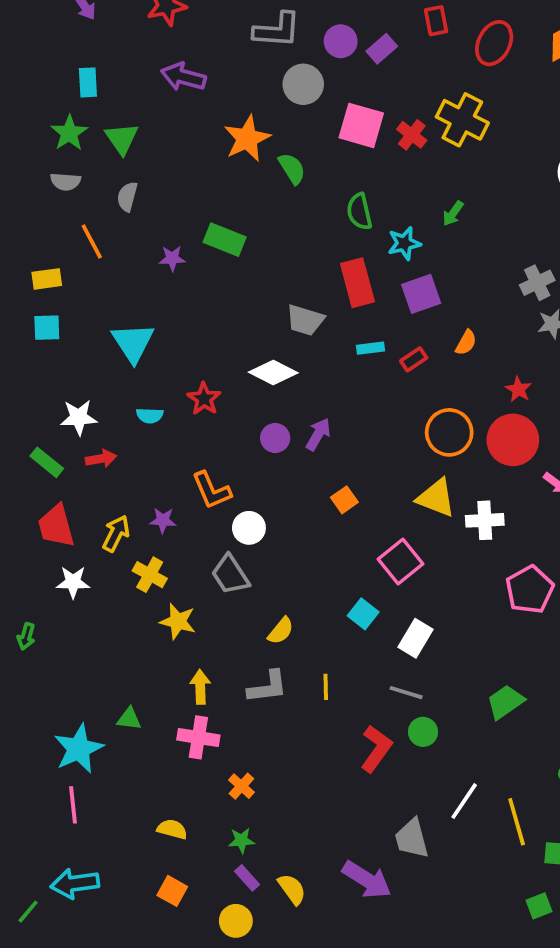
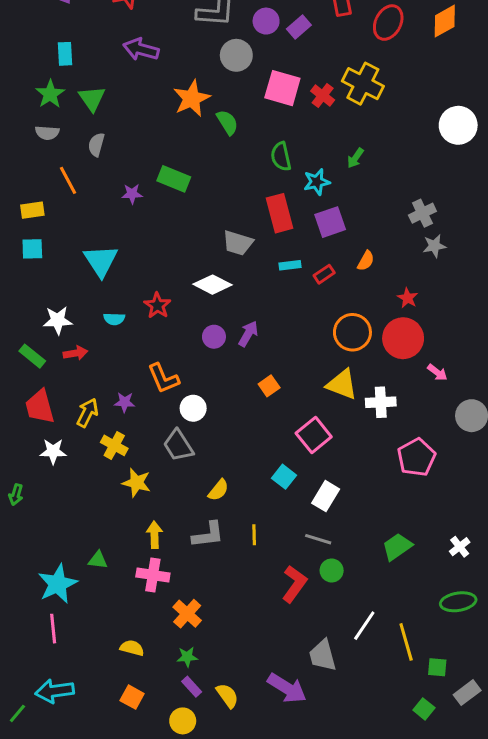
orange cross: (241, 786) -> (187, 614), size x1.4
green square: (539, 906) -> (424, 709), turned -30

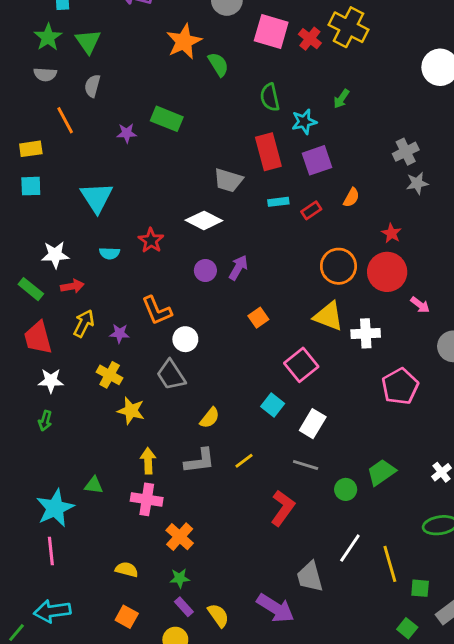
yellow arrow: (87, 413) -> (84, 323), moved
green arrow: (16, 495) -> (45, 421), moved
yellow line: (254, 535) -> (244, 461), turned 54
green circle: (332, 571) -> (346, 489), moved

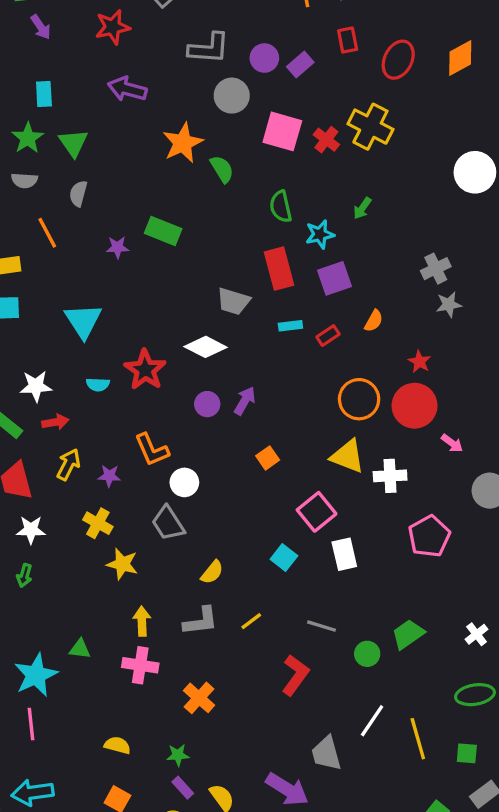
red star: (151, 240) -> (145, 370), size x1.4
white rectangle: (313, 424) -> (344, 554), moved, turned -44
orange cross: (180, 537) -> (199, 698), moved
green square: (420, 588) -> (467, 753), moved

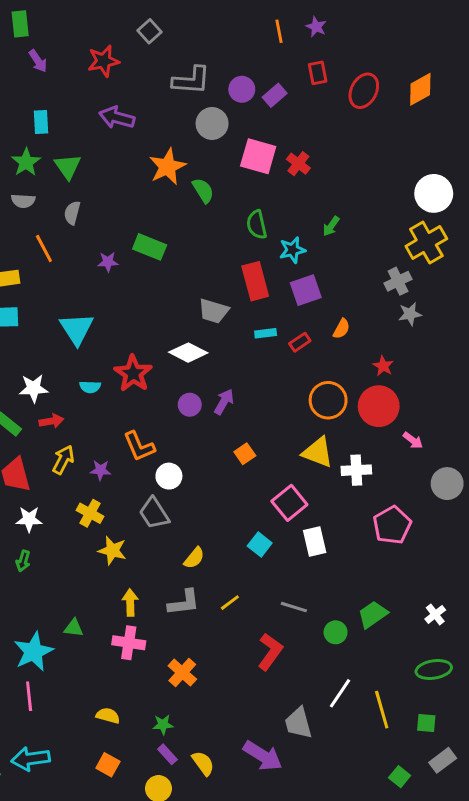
yellow cross: (370, 127) -> (426, 243), moved, turned 33

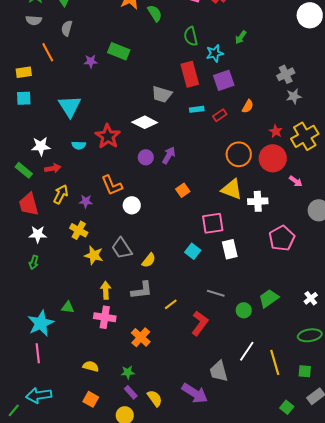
yellow cross: (426, 243) -> (305, 136), moved
pink square: (289, 503) -> (213, 223), turned 30
gray trapezoid: (154, 513) -> (122, 248), moved
yellow line: (230, 603) -> (171, 304), moved

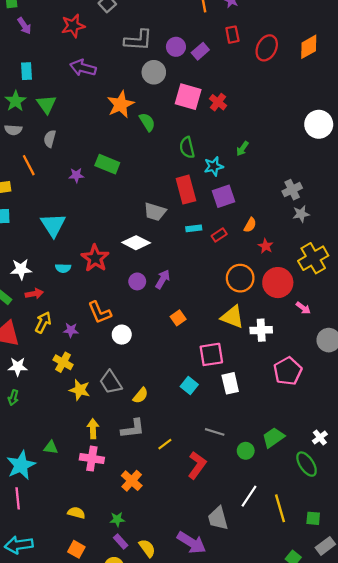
red star: (276, 131) -> (266, 246), moved
green ellipse: (310, 335) -> (307, 464), moved, turned 65

